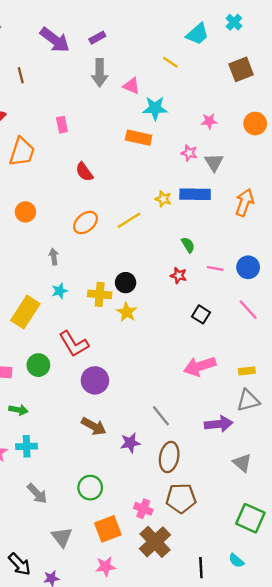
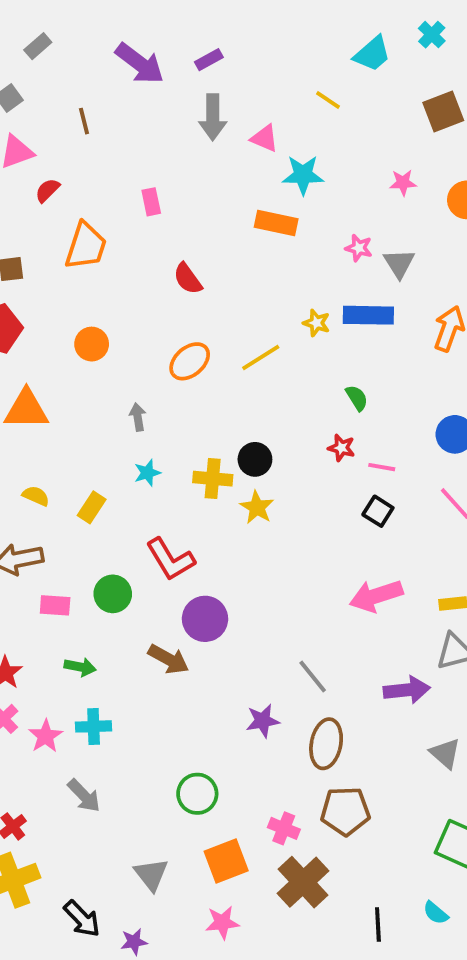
pink star: (209, 121) -> (403, 183), moved
pink line: (215, 268) -> (382, 467), moved
yellow rectangle: (25, 312) -> (92, 507), size x0.6
brown arrow: (94, 426) -> (168, 659), moved
gray arrow: (37, 493) -> (84, 796), moved

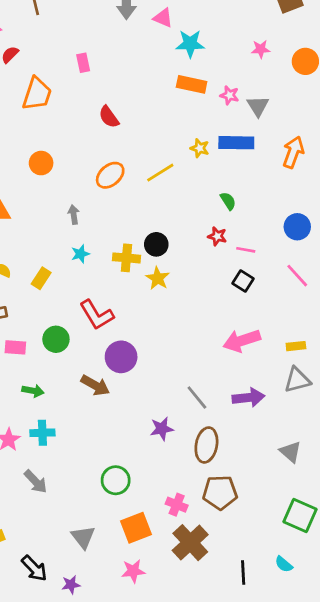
orange rectangle: (276, 223) -> (192, 84), moved
purple arrow: (407, 690) -> (248, 398), moved

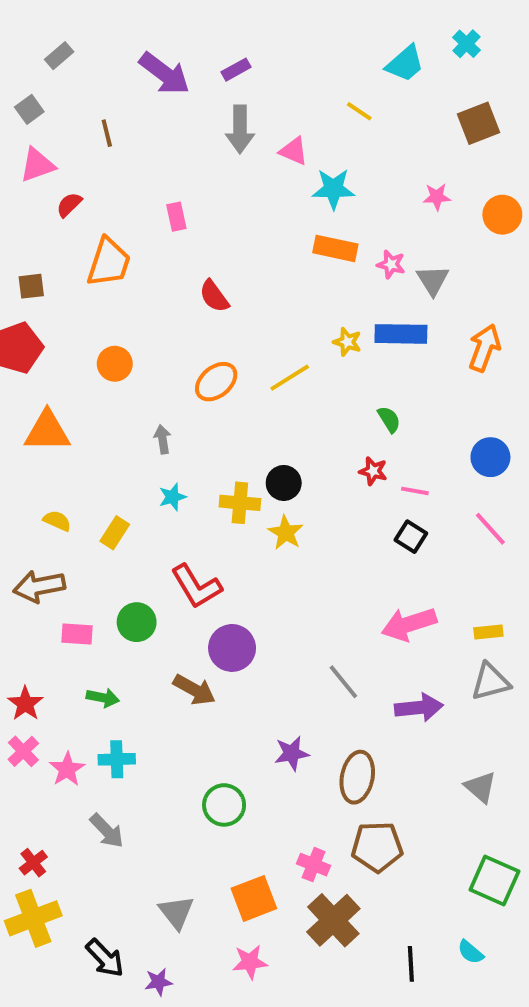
gray line: (197, 398) -> (343, 682), moved
green circle: (116, 480) -> (224, 805), moved

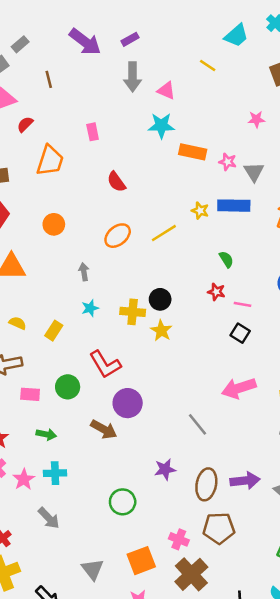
gray rectangle: (59, 56) -> (20, 44), moved
cyan star: (333, 189) -> (161, 126), moved
purple arrow: (419, 708) -> (245, 481), moved

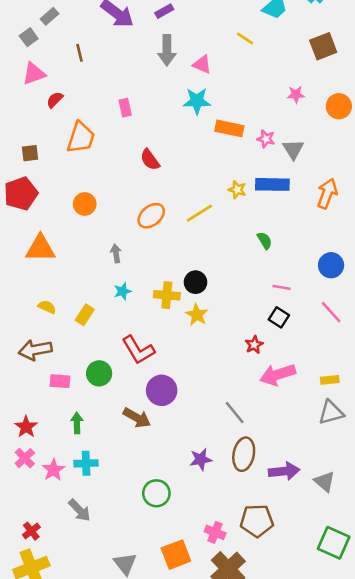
red star: (216, 292) -> (254, 345), moved, turned 30
green arrow: (46, 434) -> (77, 423), turned -102
brown ellipse: (206, 484) -> (244, 454), moved

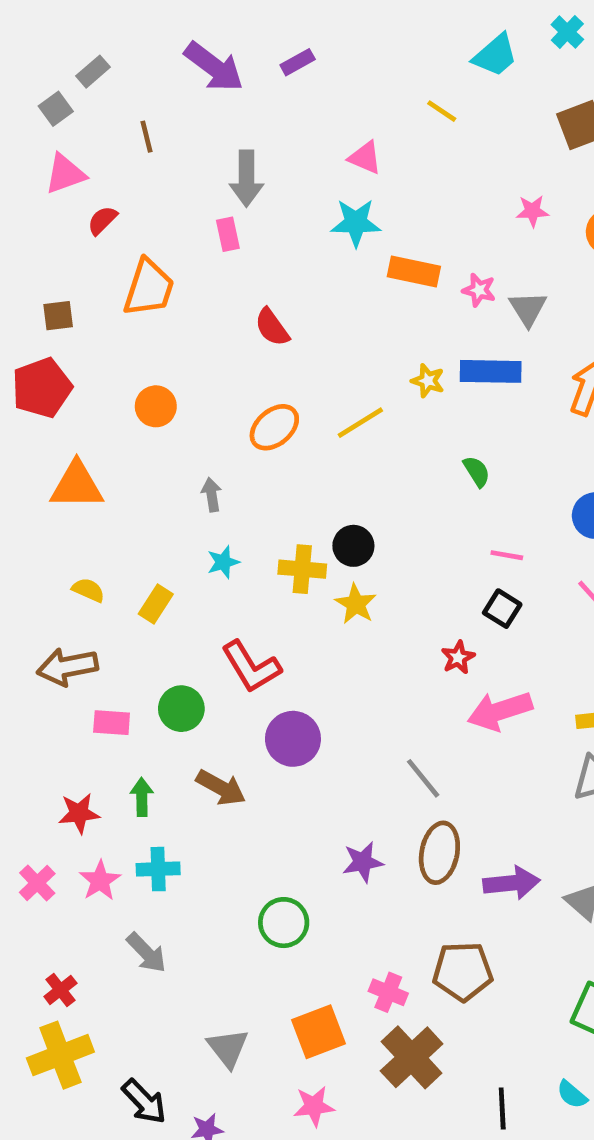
gray arrow: (167, 50) -> (246, 178), moved
brown arrow: (137, 418) -> (221, 788), moved
red star: (26, 427) -> (79, 813), moved, turned 30
pink cross: (25, 458) -> (37, 883), moved

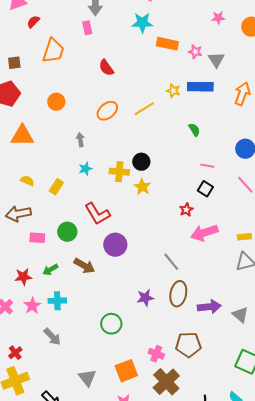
green arrow: (142, 797) -> (50, 270), turned -119

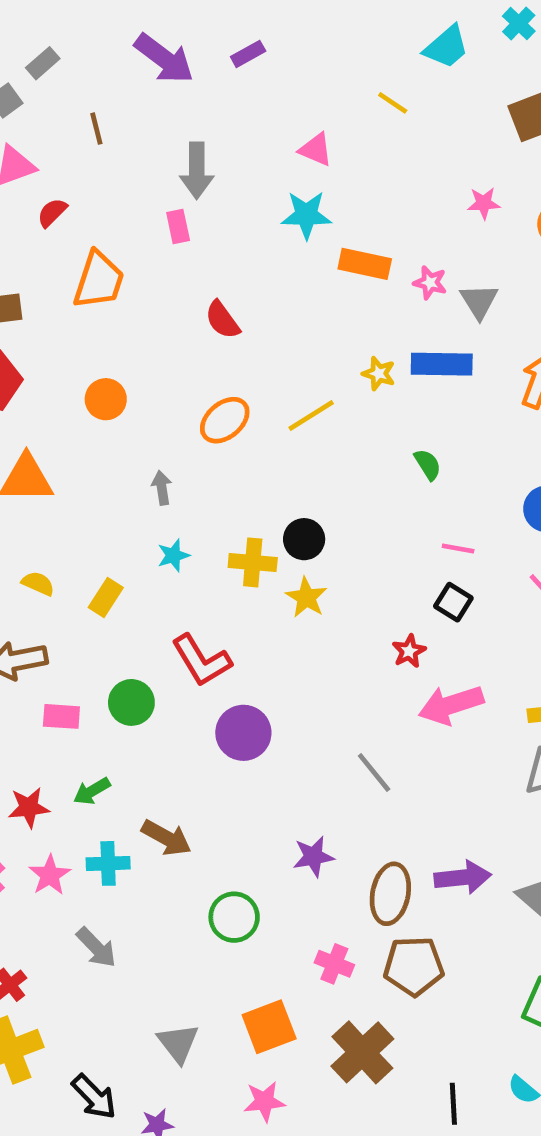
brown arrow: (84, 266) -> (166, 838), moved
brown ellipse: (178, 294) -> (390, 894), moved
pink cross: (156, 354) -> (334, 964), moved

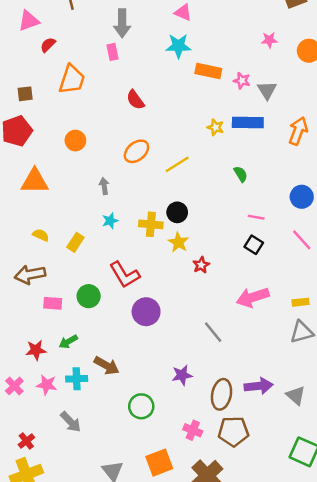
yellow line: (311, 416) -> (177, 164), moved
red star: (409, 651) -> (201, 265), moved
pink star: (50, 875) -> (47, 385), turned -30

